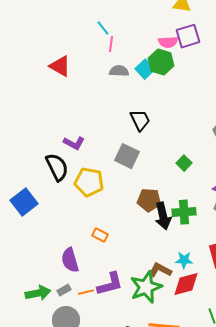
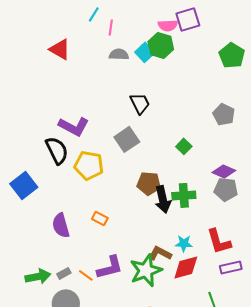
cyan line: (103, 28) -> (94, 14), moved, turned 70
purple L-shape: (74, 143) -> (74, 126), size x1.4
gray square: (127, 156) -> (127, 139), turned 30
purple semicircle: (70, 260) -> (61, 225), moved
orange line: (86, 292) -> (86, 275), turned 49

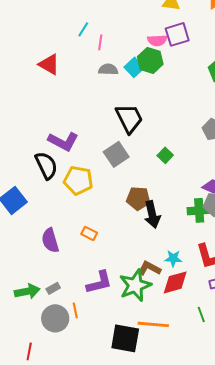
black trapezoid: (140, 103) -> (129, 118), size x1.4
green square: (184, 146) -> (165, 155), moved
green cross: (184, 195) -> (199, 210), moved
orange line: (86, 275) -> (75, 310), moved, turned 42

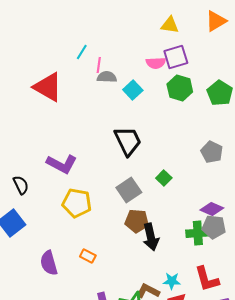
green hexagon: (150, 60) -> (180, 88), moved
red triangle: (49, 64) -> (48, 87), size x1.4
gray semicircle: (108, 69) -> (107, 77), moved
gray square: (116, 154) -> (129, 190), moved
black semicircle: (46, 165) -> (21, 185), moved, size x0.7

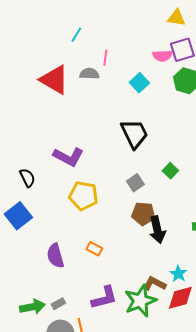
cyan line: (82, 52) -> (76, 35), moved
gray semicircle: (107, 77) -> (89, 74), moved
gray square: (129, 190) -> (135, 183), size x0.7
cyan star: (172, 281) -> (178, 274), turned 30

